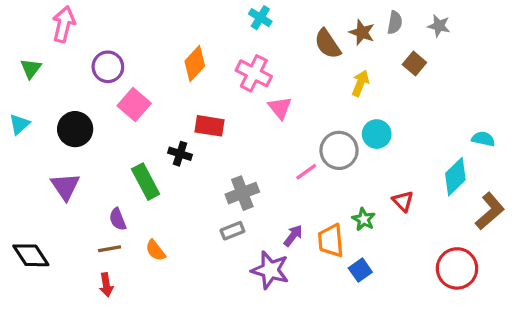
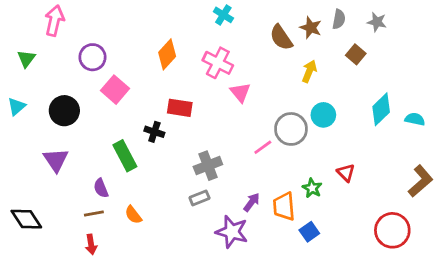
cyan diamond: (455, 177) -> (381, 109), moved

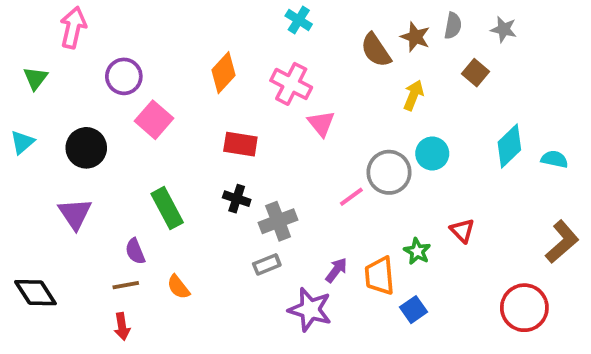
black cross: (154, 132) -> (237, 199), moved

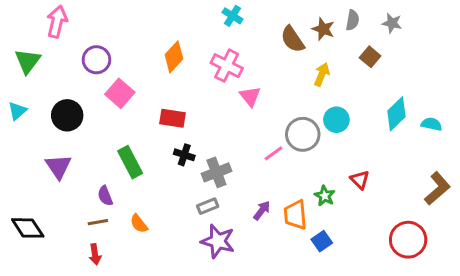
green triangle: (35, 78) -> (28, 61), size x1.4
red rectangle: (240, 144) -> (173, 118), moved
purple star: (310, 310) -> (218, 241), moved

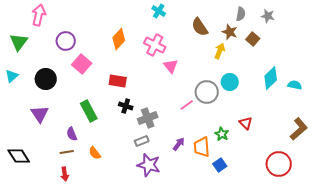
brown star: (323, 29) -> (230, 32), moved

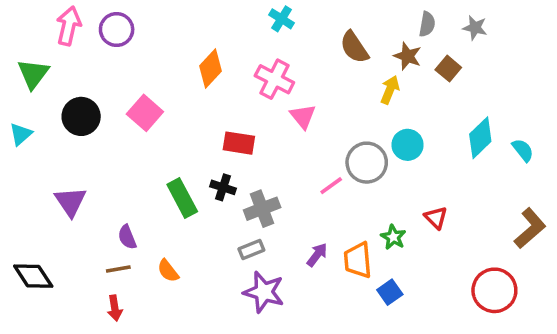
purple circle: (66, 41) -> (117, 29), moved
black circle: (46, 79) -> (81, 116), moved
red rectangle: (118, 81) -> (239, 143), moved
cyan semicircle: (295, 85) -> (523, 150), turned 40
green rectangle: (89, 111) -> (182, 198), moved

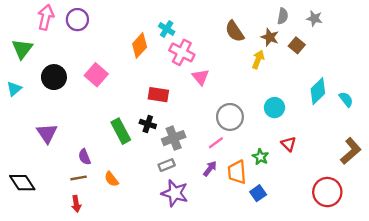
cyan cross: (282, 19) -> (167, 29), moved
cyan circle: (408, 145) -> (275, 108), moved
gray circle: (367, 163) -> (230, 117), moved
pink line: (331, 186) -> (216, 143), moved

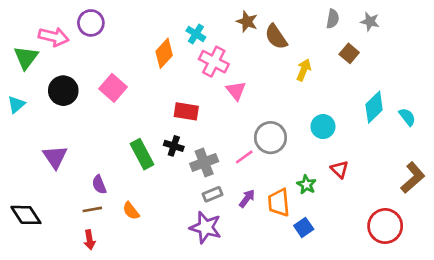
pink arrow: (46, 17) -> (54, 37), moved, turned 90
brown star: (270, 37) -> (247, 22), moved
pink line: (216, 143) -> (244, 157), moved
gray rectangle: (167, 165) -> (212, 194), moved

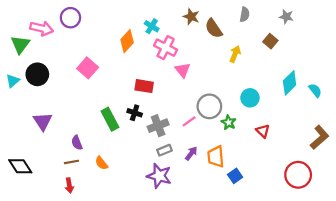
gray semicircle: (333, 19) -> (245, 14), moved
black circle: (63, 91) -> (37, 74), moved
green star: (306, 185) -> (229, 122), moved

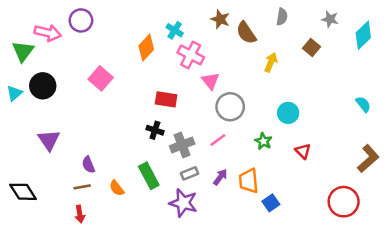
cyan diamond: (290, 83) -> (363, 35), moved
gray circle: (209, 106) -> (230, 107), moved
green rectangle: (110, 119) -> (149, 176), moved

